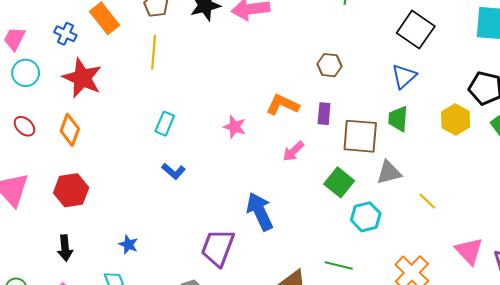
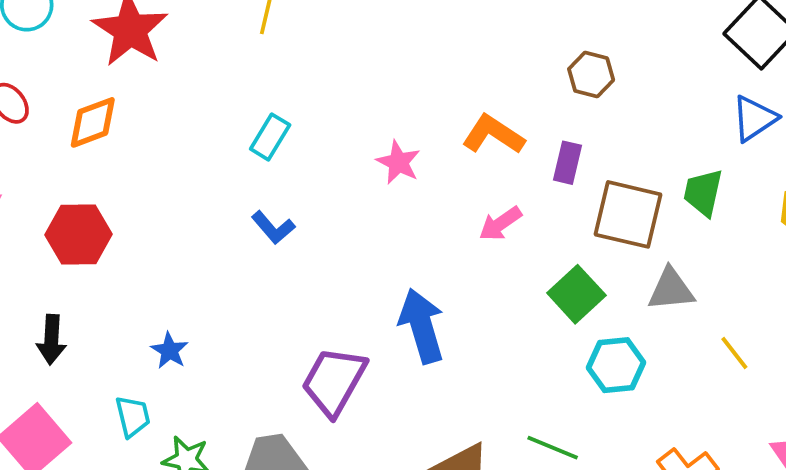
blue triangle: (404, 76) -> (754, 118), moved
orange diamond: (70, 130) -> (93, 122), turned 40

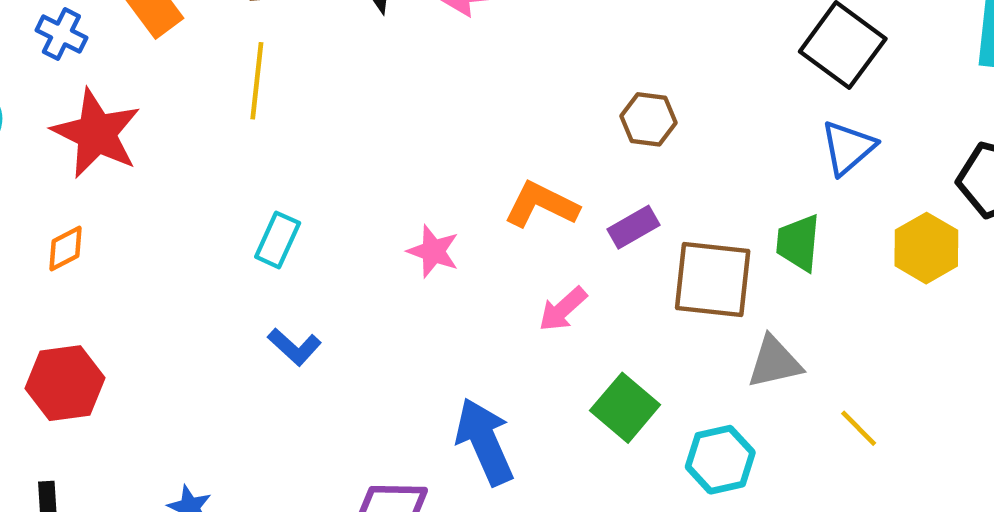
orange diamond: (93, 122) -> (66, 249), size x0.7
purple rectangle: (568, 163) -> (633, 227), turned 54
green square: (576, 294) -> (625, 408), moved

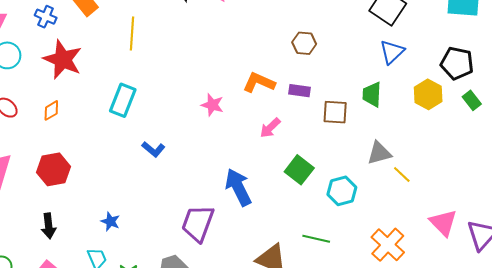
purple rectangle: (633, 227) -> (300, 91), turned 40
cyan rectangle: (278, 240) -> (123, 100), moved, size x1.4
brown square: (713, 280) -> (335, 112), size x0.7
gray triangle: (774, 362) -> (379, 153), moved

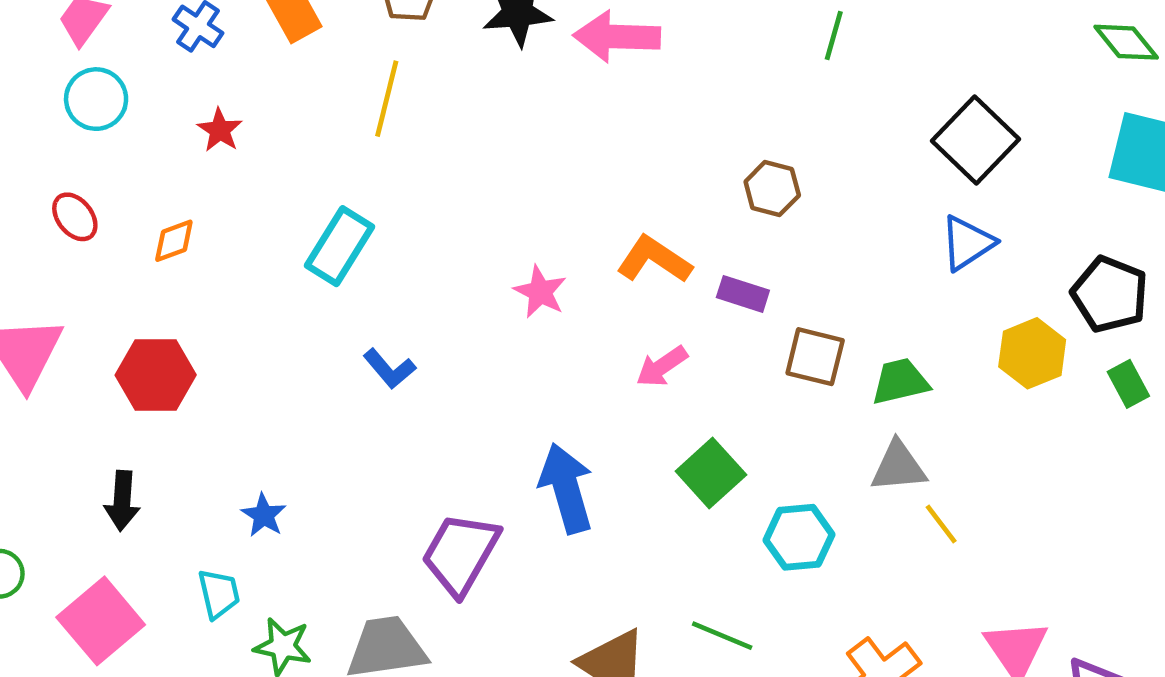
red star: (63, 59) -> (220, 130), size x0.5
green trapezoid: (372, 94) -> (900, 381), moved, turned 64

